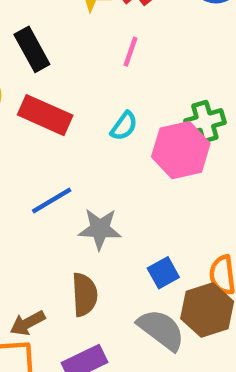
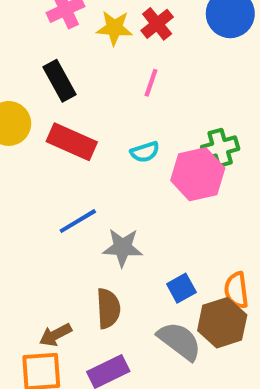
cyan semicircle: (124, 126) -> (145, 152), turned 36

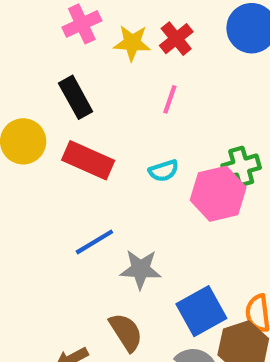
blue square: (181, 288) -> (201, 311), size x1.6
brown semicircle: (108, 308) -> (126, 332), turned -30

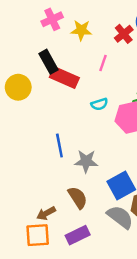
red cross: (176, 39) -> (124, 34), moved
red rectangle: (88, 160) -> (64, 78), moved
blue line: (94, 242) -> (59, 145), turned -70

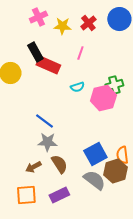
red cross: (124, 34) -> (88, 23), moved
blue line: (59, 145) -> (44, 121), turned -42
gray star: (86, 161) -> (47, 142), moved
brown arrow: (46, 213) -> (33, 167), moved

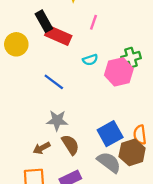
blue line: (44, 121) -> (54, 82), moved

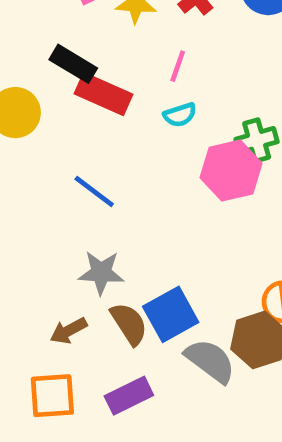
black rectangle: (44, 21) -> (73, 64), turned -30
cyan semicircle: (90, 60) -> (180, 115), moved
blue square: (110, 134) -> (171, 314), moved

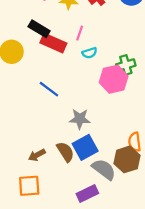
pink line: (178, 66) -> (80, 33), moved
gray star: (101, 273) -> (80, 119), moved
purple rectangle: (129, 396) -> (87, 194), moved

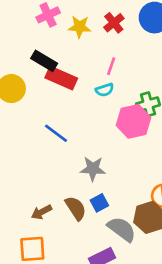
pink line: (80, 33) -> (111, 66), moved
blue square: (85, 147) -> (99, 203), size x0.6

